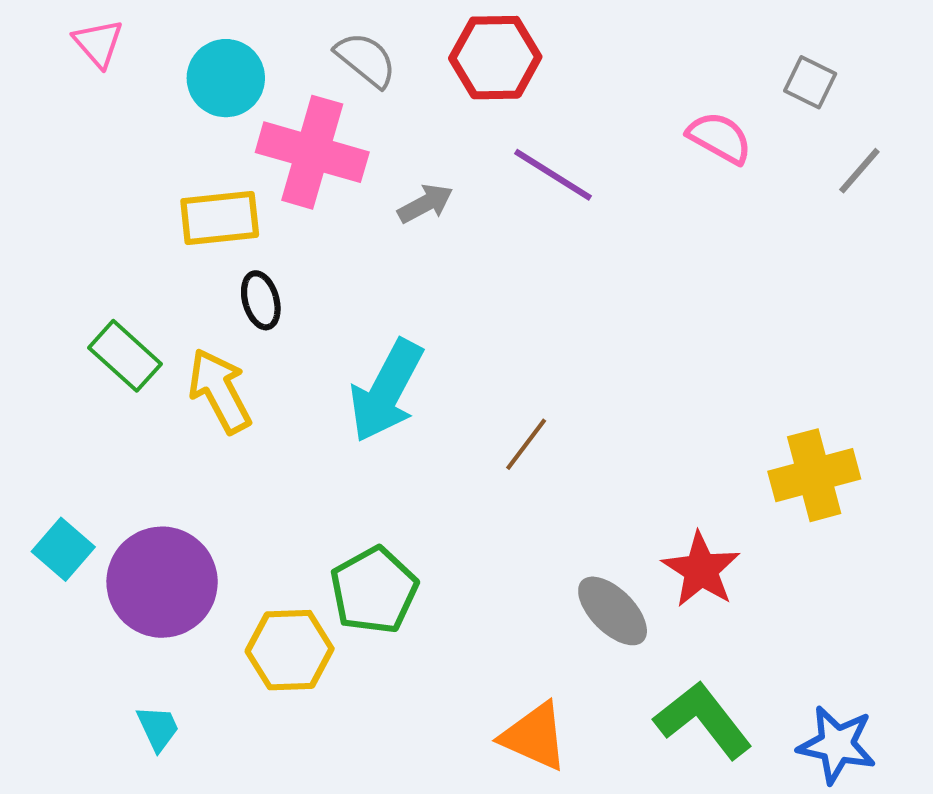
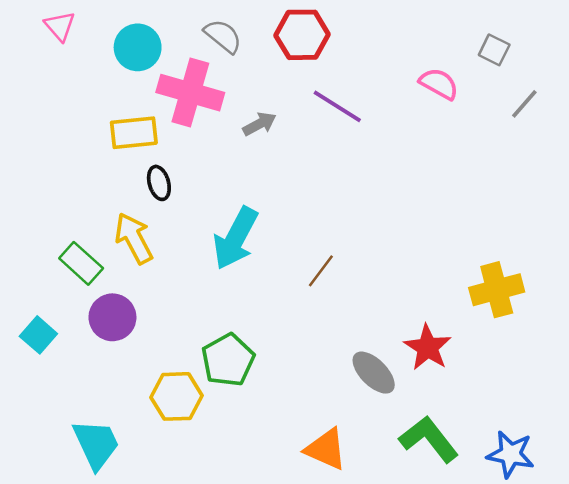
green rectangle: (125, 356) -> (81, 263), moved
purple circle: (162, 582) -> (112, 317), moved, size x0.7
cyan trapezoid: (158, 728) -> (96, 444), size x1.8

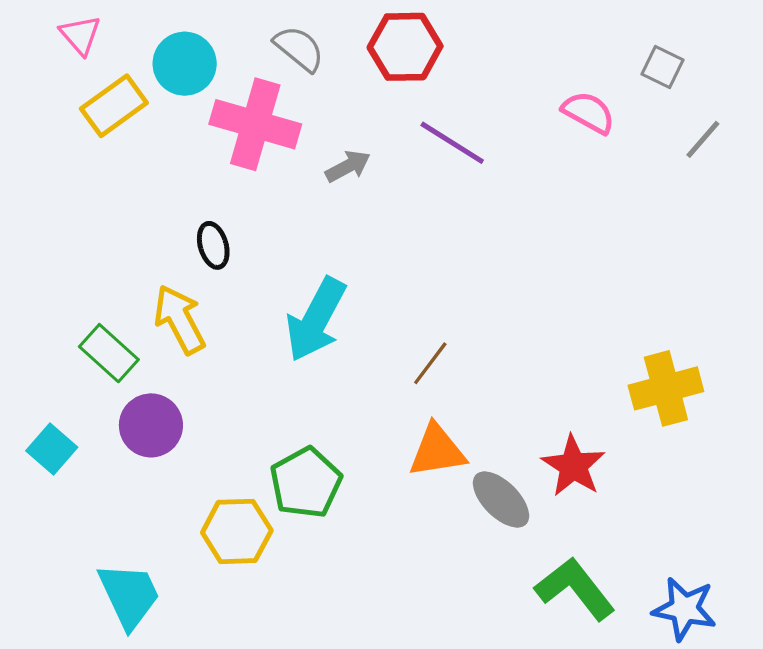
yellow rectangle: (134, 133) -> (114, 106), moved, turned -30
orange triangle: (326, 449) -> (437, 451), moved, turned -33

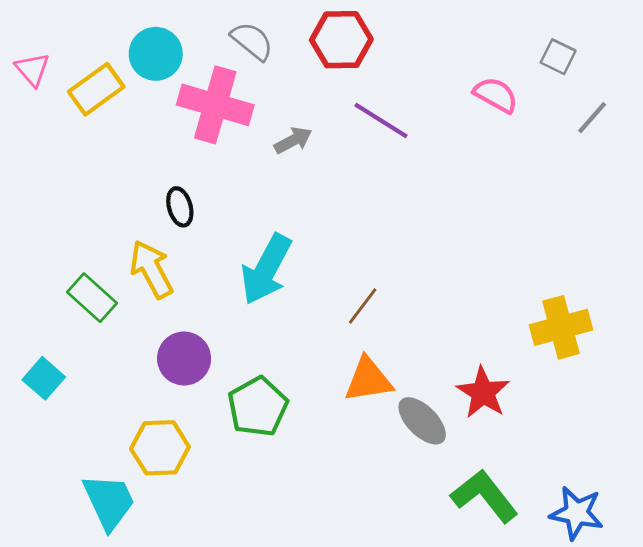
pink triangle: (80, 35) -> (32, 69), moved
purple circle: (151, 425) -> (184, 359), moved
yellow hexagon: (237, 531) -> (160, 448), moved

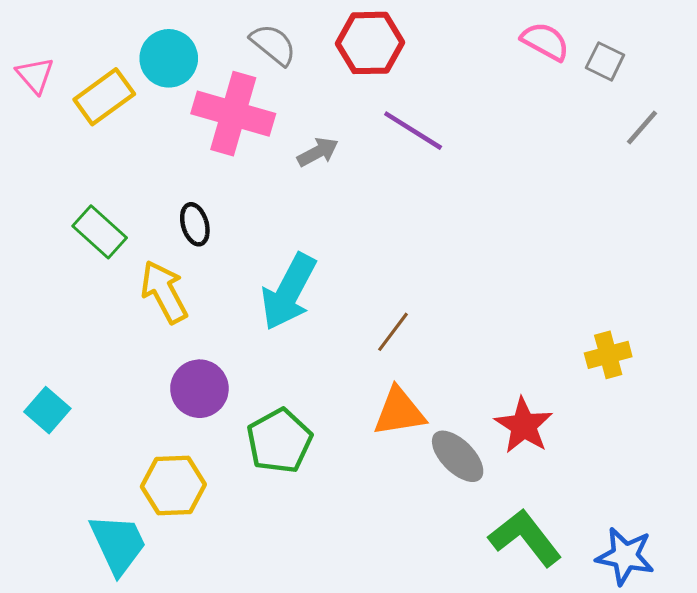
pink semicircle: (496, 95) -> (545, 41), moved
green rectangle: (92, 298) -> (100, 232), moved
yellow cross: (561, 327) -> (608, 355), size x0.7

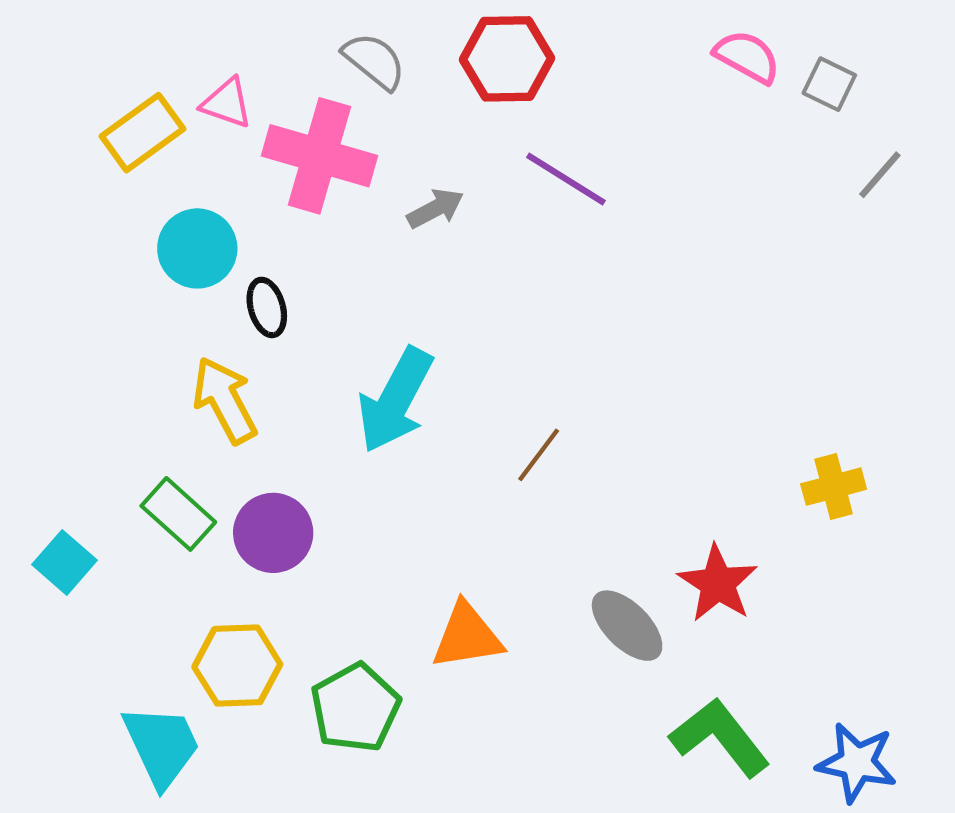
cyan circle: (169, 58) -> (197, 248), moved
pink triangle: (35, 75) -> (227, 103), moved, turned -30
green rectangle: (100, 232) -> (178, 514), moved
orange triangle: (399, 412) -> (467, 636), moved
green pentagon: (279, 441) -> (355, 708), moved

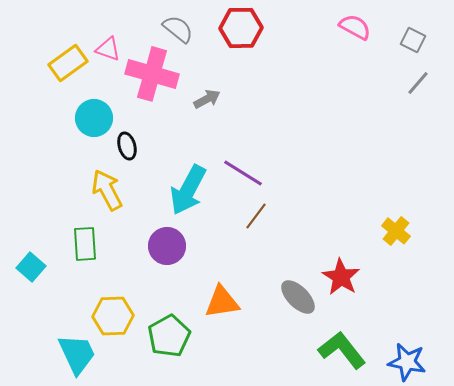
gray square: (829, 84) -> (413, 40), moved
purple line: (566, 179) -> (243, 173), moved
yellow cross: (834, 487) -> (396, 231), turned -36
green rectangle: (178, 514) -> (85, 244), turned 44
purple circle: (273, 533) -> (167, 246), moved

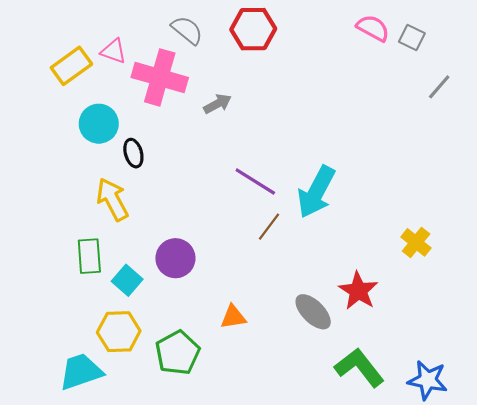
gray square: (413, 40) -> (412, 38), moved
cyan arrow: (188, 190) -> (316, 192), moved
cyan square: (31, 267) -> (127, 280), moved
orange triangle: (222, 302) -> (233, 317), size x0.7
cyan trapezoid: (77, 354) -> (81, 372), turned -84

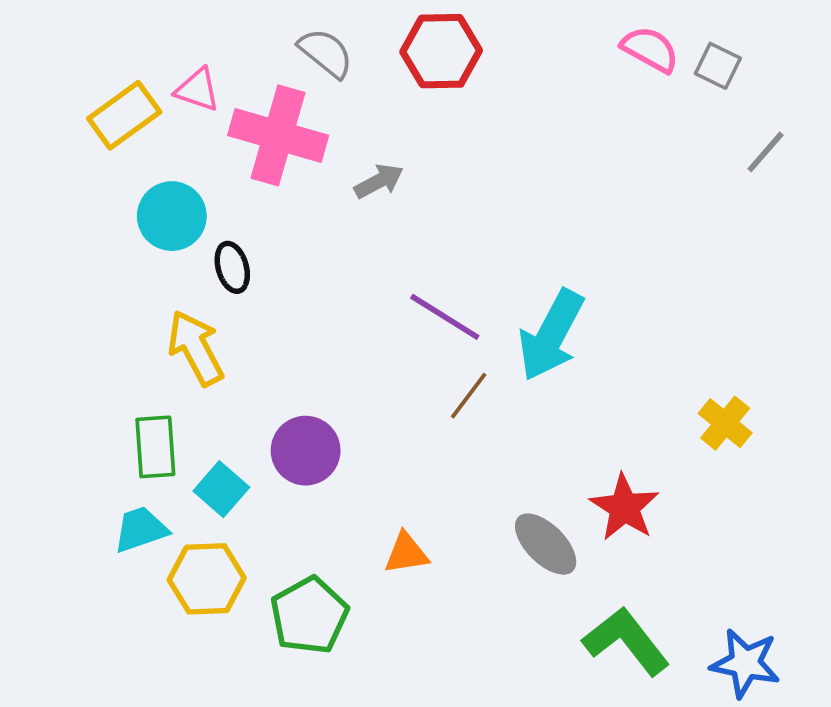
cyan trapezoid: (81, 372) -> (141, 529), moved, size x0.7

